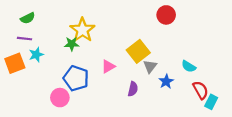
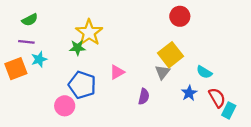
yellow square: (138, 51) -> (171, 55), moved
blue star: (166, 81) -> (189, 93), moved

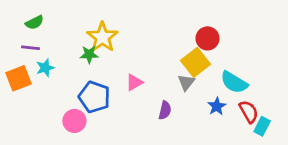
red circle: (180, 16) -> (207, 38), moved
cyan semicircle: (204, 72) -> (234, 82), size x1.5

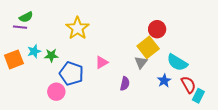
purple line: (31, 48) -> (20, 27), moved
green star: (89, 54) -> (51, 55), moved

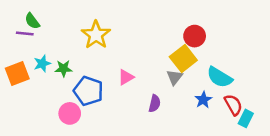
green semicircle: (26, 17) -> (32, 21), turned 80

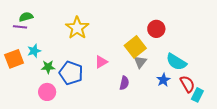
green semicircle: (32, 21) -> (26, 17), turned 112
yellow square: (183, 59) -> (135, 47), moved
green star: (63, 68) -> (48, 67), moved
pink circle: (70, 113) -> (47, 92), moved

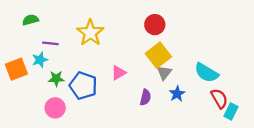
purple line: (20, 27) -> (50, 43), moved
red circle: (156, 29) -> (155, 25), moved
blue star: (163, 80) -> (177, 94), moved

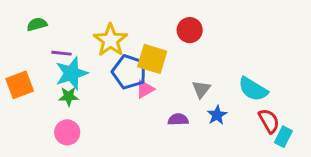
yellow square: (158, 55) -> (152, 59), moved, turned -35
cyan star: (40, 60) -> (72, 73), moved, size x1.6
blue pentagon: (83, 86) -> (129, 72), moved
purple semicircle: (145, 97) -> (178, 119), turned -105

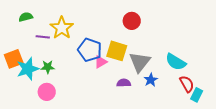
yellow star: (110, 40) -> (62, 28), moved
yellow square: (152, 59) -> (117, 51), moved
cyan star: (72, 73) -> (28, 69), moved
gray triangle: (201, 89) -> (140, 62), size x1.6

